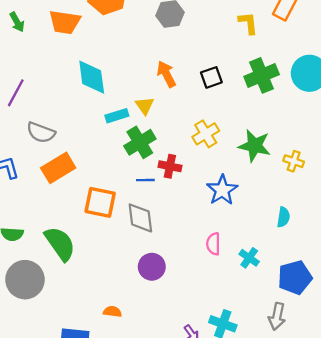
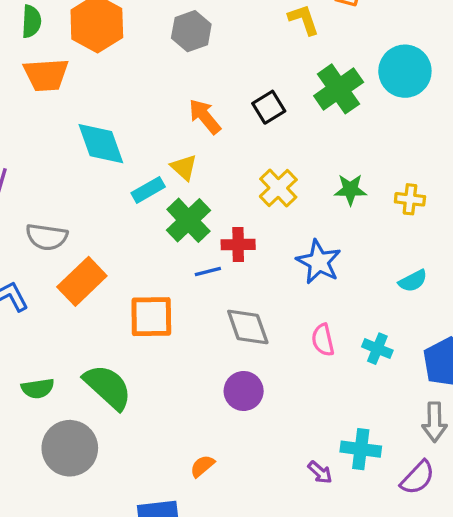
green star: (255, 146) -> (350, 190), size x0.7
cyan semicircle: (283, 217) -> (413, 281), turned 66
gray diamond: (140, 218) -> (248, 327), moved
orange semicircle: (112, 312) -> (202, 466), turned -36

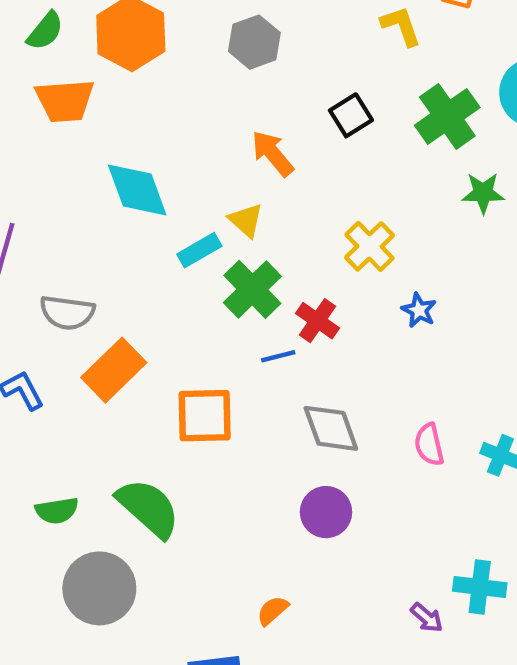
green semicircle: (31, 21) -> (45, 31), turned 36
black square: (269, 107) -> (351, 115), moved
green star: (350, 190) -> (483, 193), moved
red cross: (238, 245) -> (317, 321), turned 36
blue star: (319, 262) -> (419, 310), moved, size x0.6

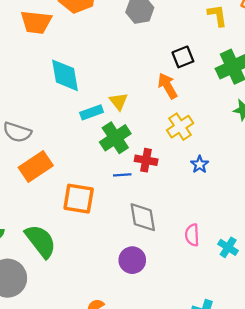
orange arrow: (273, 153) -> (168, 86), moved
red cross: (317, 321) -> (146, 160), turned -35

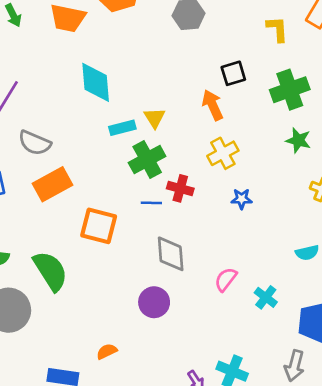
blue star: (200, 164) -> (242, 199), turned 30
pink semicircle: (192, 235) -> (226, 279), turned 35

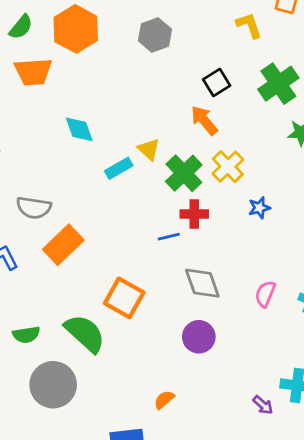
cyan diamond: (96, 82) -> (79, 129), size x0.7
green cross: (147, 159) -> (184, 173), moved
orange square: (99, 226) -> (124, 298), moved, turned 30

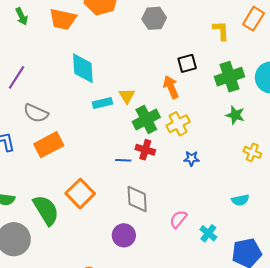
cyan diamond: (79, 129) -> (83, 68), size x1.4

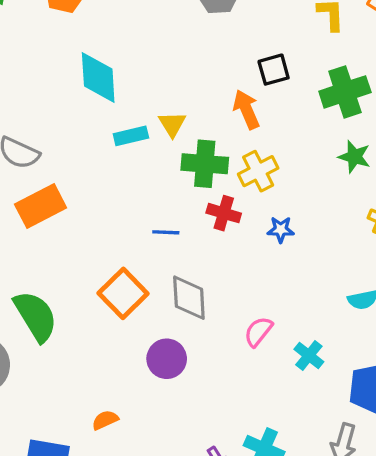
green cross: (146, 119) -> (205, 164), turned 32
red cross: (145, 150) -> (224, 213), moved
orange square: (80, 194) -> (123, 293), moved

